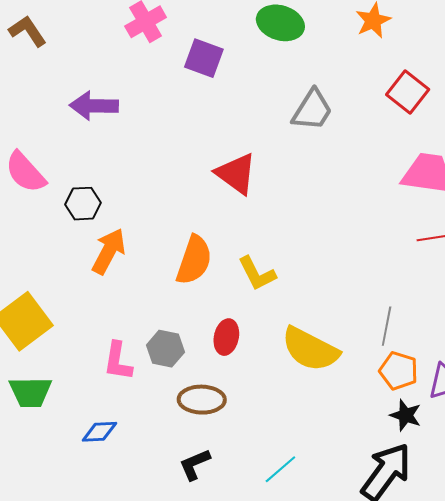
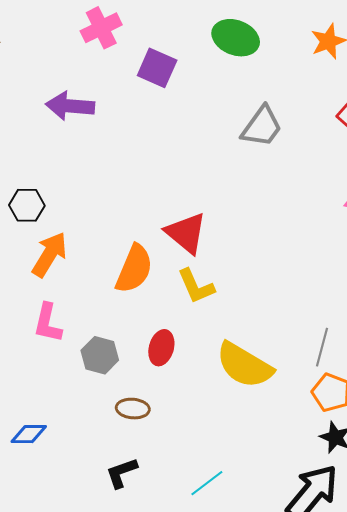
purple arrow: (94, 106) -> (70, 106), moved
red triangle: (236, 174) -> (186, 233), moved
pink L-shape: (118, 361) -> (48, 323), moved
brown ellipse: (202, 400) -> (133, 409), size x0.7

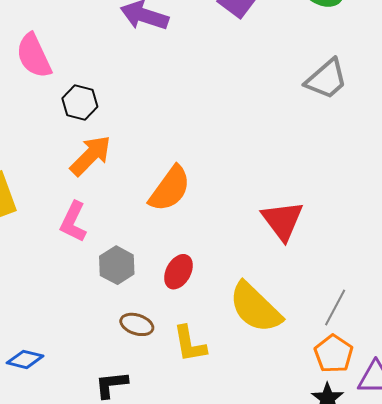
red triangle: (186, 233) -> (282, 220), moved
yellow L-shape: (196, 286) -> (190, 344), moved
blue diamond: (29, 434) -> (25, 359), moved

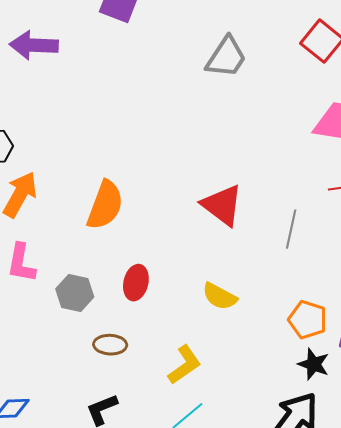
yellow semicircle: (255, 308) -> (220, 296), size x0.6
gray line: (335, 308) -> (291, 229), moved
yellow L-shape: (190, 344) -> (185, 365), moved, turned -99

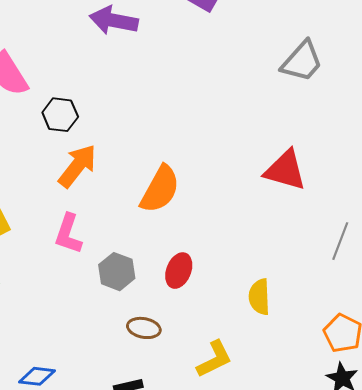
red triangle: (222, 205) -> (285, 170), moved, turned -30
yellow semicircle: (220, 296) -> (259, 297), turned 51

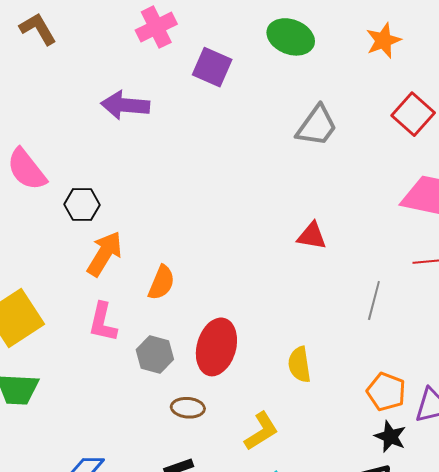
red triangle: (285, 170) -> (312, 236), size x0.7
orange semicircle: (160, 189) -> (161, 283), moved, size x0.7
red ellipse: (179, 271) -> (216, 347), size x1.6

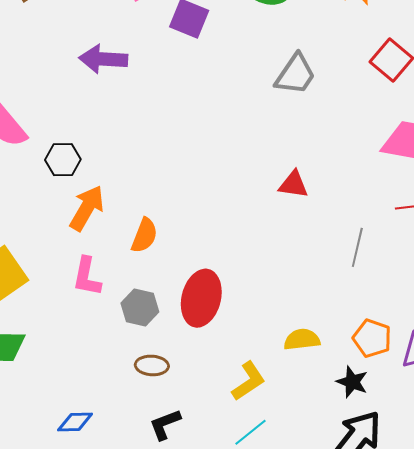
yellow semicircle: (299, 364) -> (302, 340), moved, turned 93
brown ellipse: (188, 408) -> (152, 365), moved
black star: (390, 437) -> (352, 382), moved

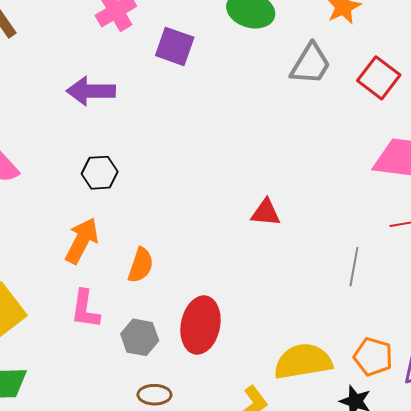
gray trapezoid: (295, 74) -> (311, 64), moved
black hexagon: (63, 160) -> (100, 173), moved
red triangle: (293, 184) -> (266, 213), moved
yellow semicircle: (302, 340) -> (303, 361), size x1.6

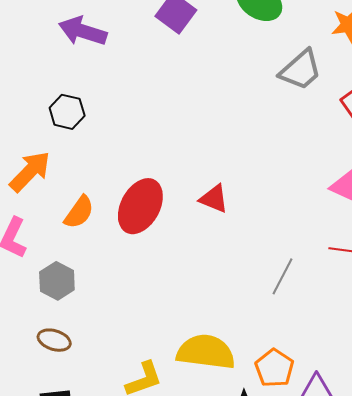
red ellipse: (200, 325) -> (140, 206), moved

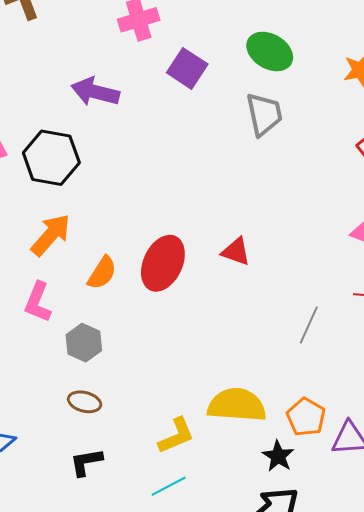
gray trapezoid: (301, 70) -> (264, 114), moved, turned -57
black hexagon: (67, 112) -> (51, 158), moved, size x1.6

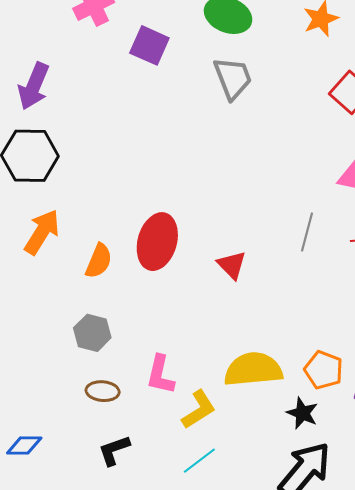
purple arrow: (95, 92) -> (34, 86), moved, turned -72
red triangle: (236, 252) -> (232, 265), moved, turned 36
pink L-shape: (38, 302) -> (160, 375), moved
gray line: (309, 325) -> (307, 232), moved

